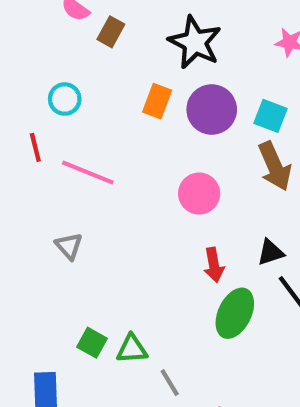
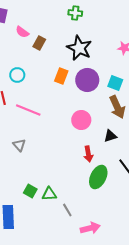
black triangle: (271, 252) -> (110, 136), moved

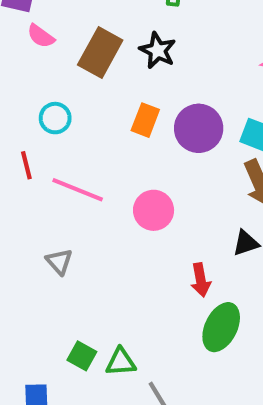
pink semicircle: (22, 32) -> (41, 36), moved
brown rectangle: (39, 43) -> (100, 52), size x1.6
black star: (79, 48) -> (158, 50), moved, size x0.7
pink circle: (81, 120) -> (154, 210), moved

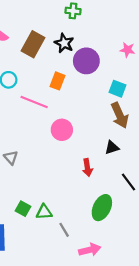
purple circle: (199, 128) -> (86, 61), moved
pink line: (78, 190) -> (34, 102), moved
green ellipse: (221, 327) -> (102, 208), moved

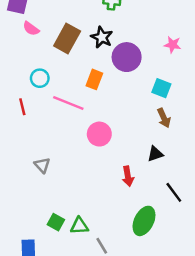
brown arrow: (120, 115) -> (164, 118), size x0.7

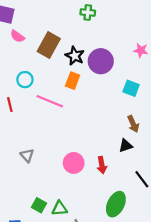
black star: (102, 37) -> (75, 56), moved
brown arrow: (164, 118) -> (133, 124), moved
pink circle: (99, 134) -> (74, 163), moved

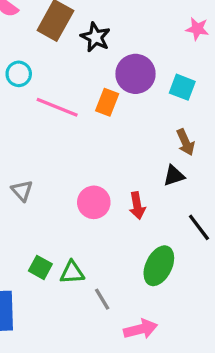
purple circle: (101, 61) -> (135, 74), moved
orange rectangle: (73, 81) -> (107, 102), moved

